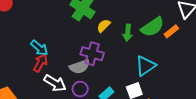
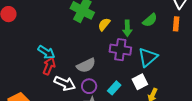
green semicircle: (152, 27) -> (150, 20), size x0.7
orange rectangle: (171, 31) -> (176, 24), moved, turned -40
purple cross: (92, 54) -> (120, 50), moved

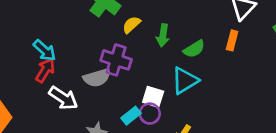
green semicircle: (150, 20) -> (194, 49), moved
purple cross: (120, 50) -> (116, 60), moved
white square: (140, 82) -> (153, 97), moved, turned 35
purple circle: (89, 86) -> (150, 114), moved

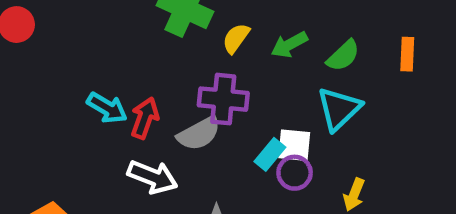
green arrow: (163, 35) -> (289, 45), turned 65
orange rectangle: (232, 40) -> (407, 54), moved
red arrow: (45, 70) -> (145, 118), moved
cyan rectangle: (131, 116) -> (270, 154), moved

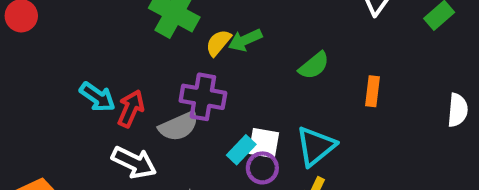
green arrow: (289, 45) -> (245, 40), moved
orange rectangle: (407, 54) -> (372, 91), moved
cyan triangle: (339, 109) -> (316, 146), moved

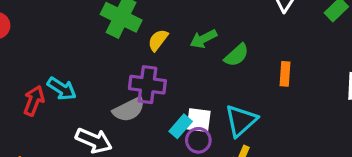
green arrow: (245, 40) -> (203, 39), moved
red arrow: (131, 109) -> (34, 101), moved

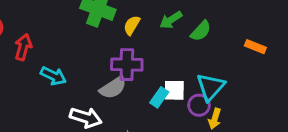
orange rectangle: (285, 74) -> (255, 47), moved, turned -66
red arrow: (34, 101) -> (23, 47), moved
purple circle: (198, 140) -> (199, 105), moved

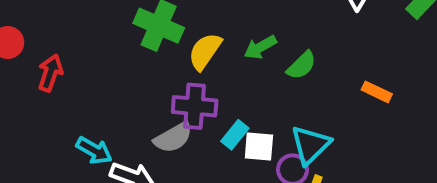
yellow semicircle: (132, 25) -> (205, 51), size x1.4
cyan arrow: (53, 76) -> (94, 151), moved
cyan rectangle: (159, 97) -> (235, 135), moved

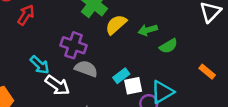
purple cross: (195, 106) -> (74, 45), moved
gray semicircle: (173, 138) -> (86, 69), turned -145
white square: (259, 147) -> (133, 86), turned -30

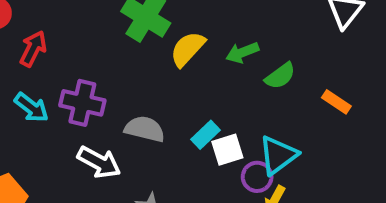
purple cross: (74, 45) -> (82, 103), moved
cyan arrow: (40, 65) -> (31, 108), moved
orange rectangle: (207, 72) -> (336, 102), moved

